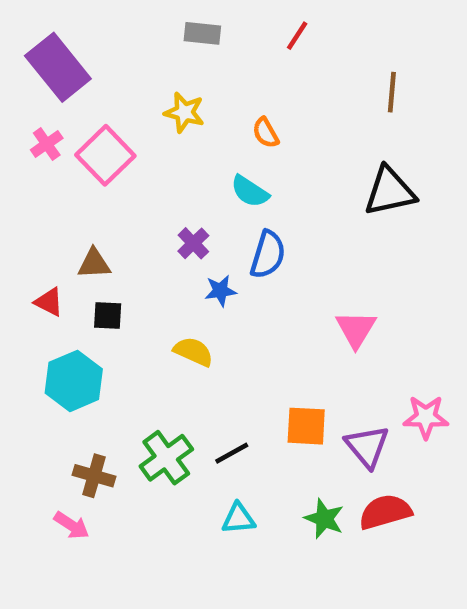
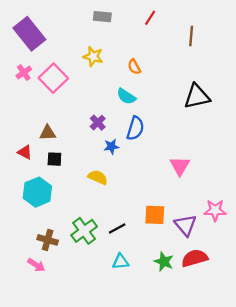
brown line: (392, 92) -> (191, 36), moved

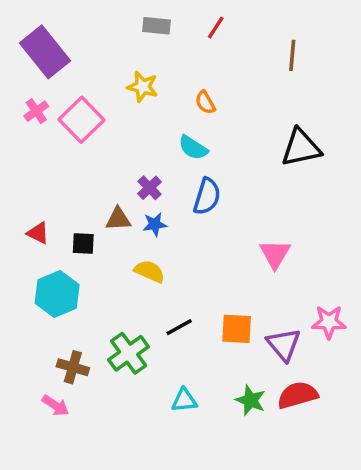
red line: (150, 18) -> (216, 28), moved
brown triangle: (48, 133) -> (118, 219), moved
blue star: (111, 147) -> (155, 224), moved
black line: (117, 229) -> (179, 327), moved

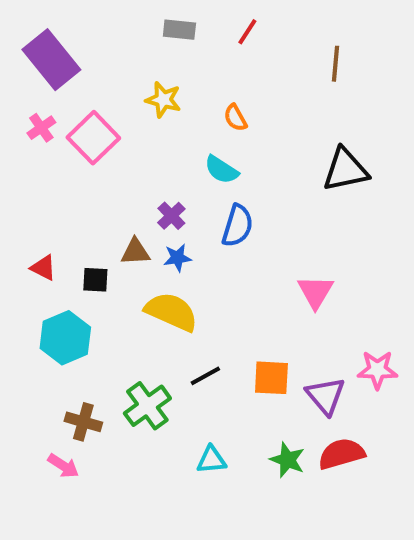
yellow semicircle: (150, 271) -> (171, 312), size x1.5

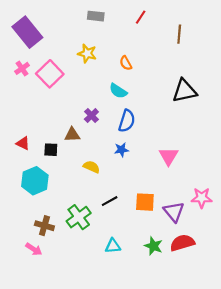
red line: (247, 32) -> (141, 17), moved
blue star: (177, 258) -> (121, 150), moved
yellow semicircle: (171, 312) -> (91, 167), size x0.6

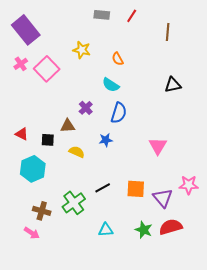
gray rectangle: (96, 16) -> (102, 15), moved
black triangle: (185, 91) -> (173, 85), size x0.7
blue star: (121, 150) -> (106, 140), moved
yellow semicircle: (91, 167) -> (77, 152), moved

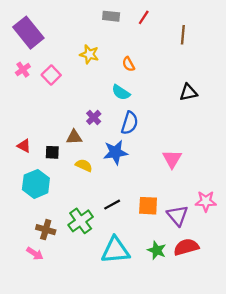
pink square: (47, 69) -> (51, 75), size x0.7
blue star: (106, 140) -> (115, 152), size x1.6
cyan triangle: (106, 230) -> (115, 250), size x1.8

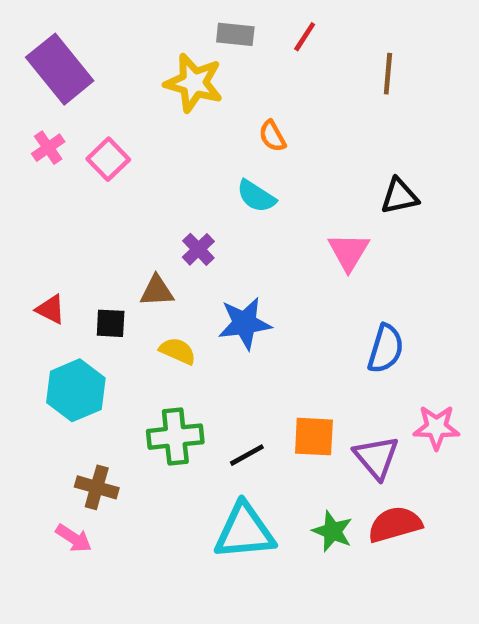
yellow star: (89, 54) -> (194, 83), moved, size x1.4
blue semicircle: (130, 123) -> (386, 349), moved
pink triangle: (172, 159) -> (349, 252), moved
black line: (112, 205) -> (247, 455), moved
green cross: (81, 221) -> (175, 437), moved, turned 30

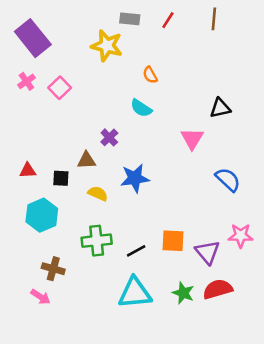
brown line: (388, 74) -> (214, 19), moved
red triangle: (50, 309) -> (28, 171), turned -30
blue semicircle: (386, 349) -> (228, 179), moved, turned -64

